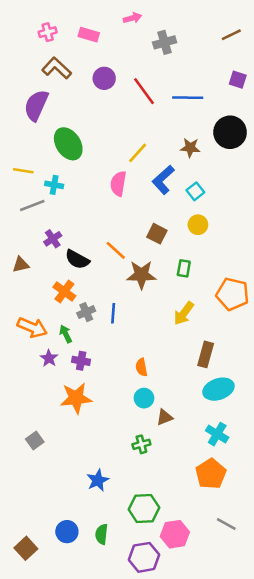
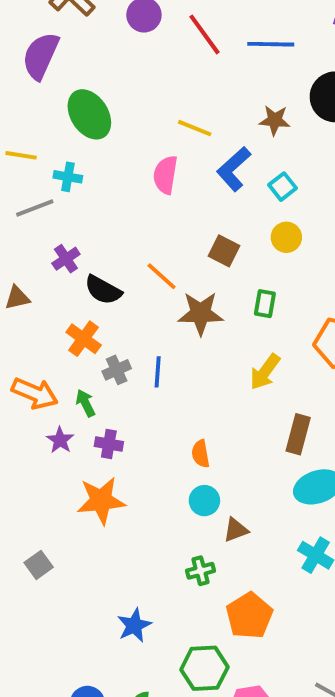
yellow line: (138, 153) -> (195, 128), turned 70
orange pentagon: (211, 474) -> (249, 616), moved

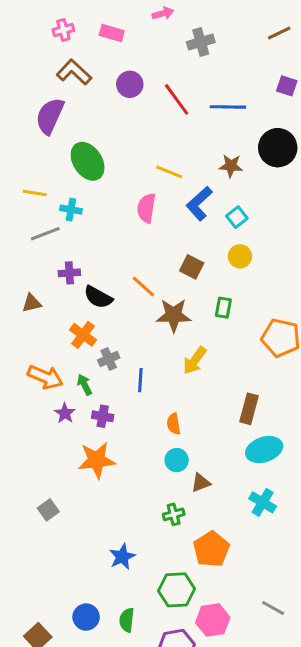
purple cross: (66, 259) -> (69, 273), turned 30
blue line: (158, 372) -> (140, 380), moved
yellow arrow: (265, 372) -> (195, 360), moved

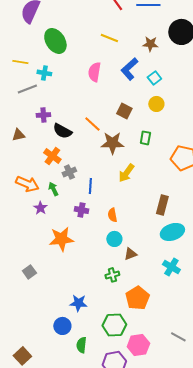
yellow line: (169, 172) -> (109, 38), moved
purple cross: (103, 416) -> (81, 210), moved
blue star: (122, 557) -> (78, 303), turned 30
blue circle: (86, 617) -> (62, 326), moved

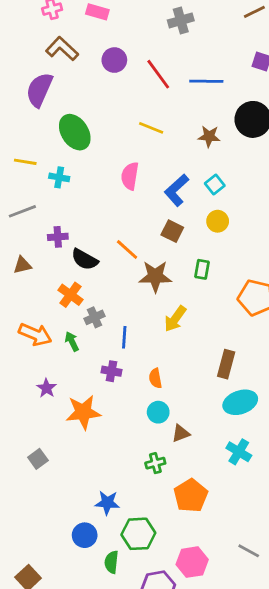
blue L-shape: (129, 69) -> (177, 190), moved
gray line: (27, 89) -> (22, 211), moved
purple star: (40, 208) -> (46, 388), moved
green hexagon: (114, 325) -> (138, 534), moved

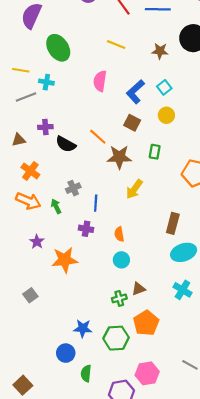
gray line: (22, 211) -> (26, 97), moved
brown triangle: (22, 265) -> (19, 140), moved
orange cross: (70, 295) -> (30, 171), moved
brown triangle: (181, 433) -> (139, 289), moved
green hexagon: (138, 534) -> (116, 338), moved

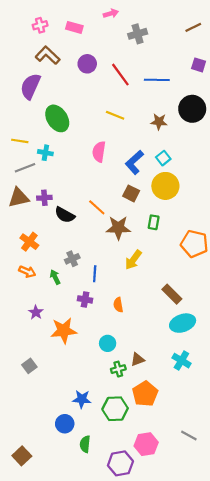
yellow circle: (166, 115) -> (165, 186), size x1.6
brown triangle: (19, 140) -> (19, 198), moved, size x1.5
orange arrow: (28, 201) -> (27, 272), size x0.7
brown rectangle: (173, 223) -> (172, 294), turned -60
cyan circle: (121, 260) -> (108, 343), moved

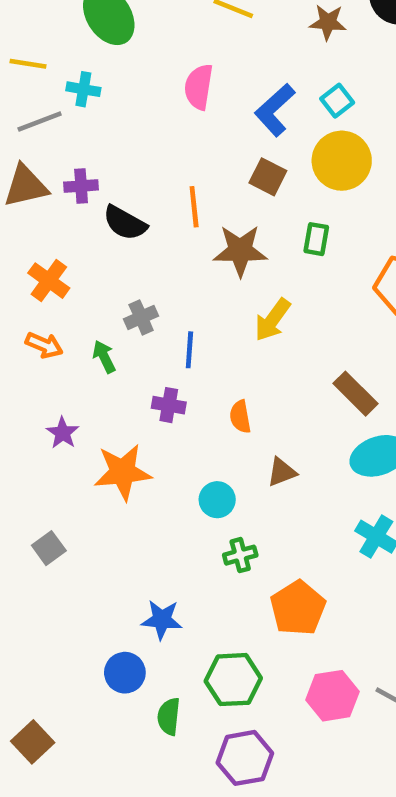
orange line: (97, 207) -> (194, 207), turned 42
brown triangle: (138, 359) -> (282, 472), moved
green hexagon: (115, 409) -> (233, 680), moved
pink hexagon: (146, 444) -> (332, 696), moved

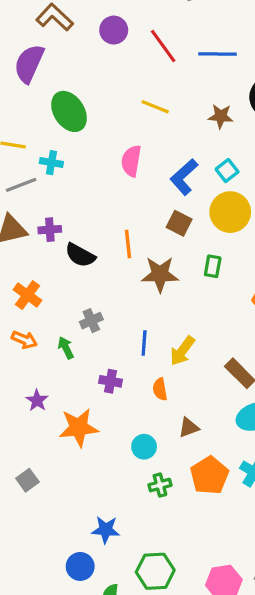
yellow arrow: (272, 320) -> (182, 351), moved
blue line: (189, 350) -> (144, 343), moved
orange pentagon: (298, 608) -> (209, 475), moved

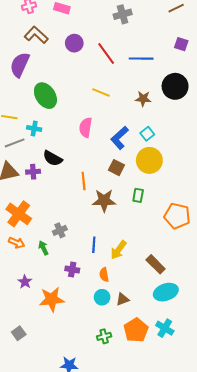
black semicircle: (80, 255) -> (53, 158), moved
orange cross: (27, 295) -> (19, 214), size x1.4
cyan circle: (144, 447) -> (102, 297), moved

